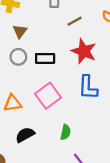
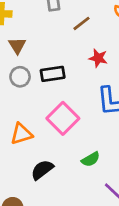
red star: (84, 51) -> (98, 58), size x0.6
green semicircle: (66, 132) -> (91, 159), turned 56

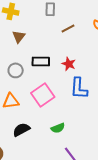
red star: (98, 58) -> (69, 64), moved
gray circle: (20, 77) -> (16, 70), moved

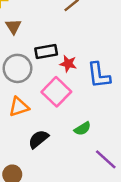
red star: (69, 64) -> (68, 64), moved
gray circle: (16, 70) -> (17, 68), size x1.5

